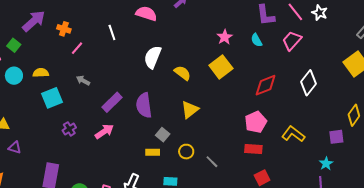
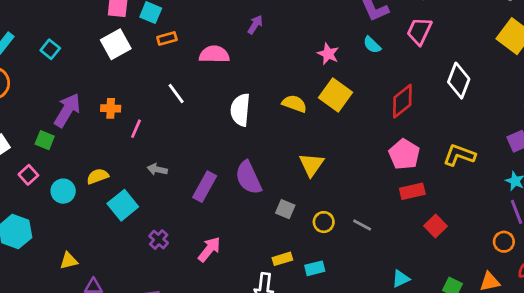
green square: (14, 45) -> (45, 140), moved
yellow semicircle: (182, 73) -> (294, 104), moved
pink arrow: (104, 131) -> (209, 249), moved
yellow rectangle: (153, 152) -> (282, 259), moved

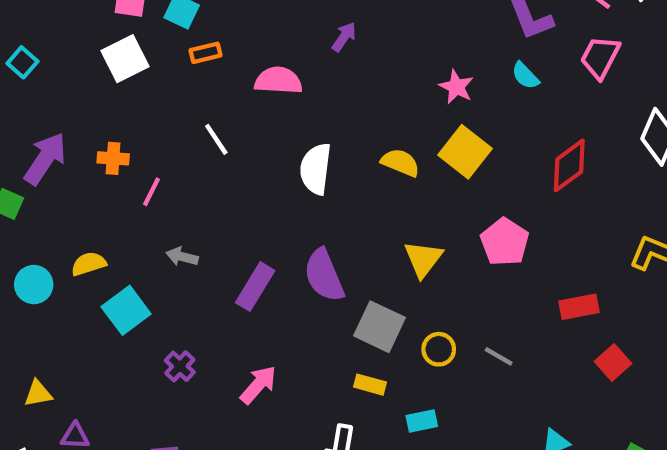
pink pentagon: (404, 154) -> (505, 242), moved
gray square: (285, 209) -> (380, 327), size x1.6
yellow rectangle: (282, 259) -> (370, 385), moved, turned 30

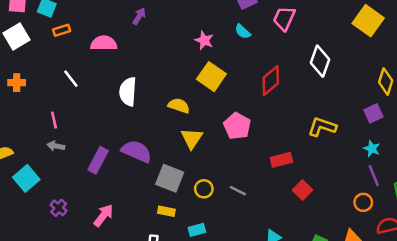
orange cross: (113, 158) -> (17, 83), moved
yellow semicircle: (400, 163) -> (179, 106), moved
pink line: (151, 192) -> (54, 120), moved, turned -35
purple semicircle: (324, 275) -> (137, 151), turned 140

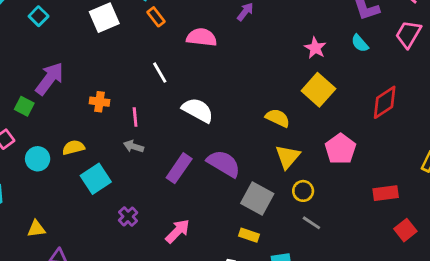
orange rectangle: (62, 30) -> (156, 17), turned 63
orange cross: (17, 83) -> (99, 102), moved
white semicircle: (128, 92) -> (198, 110), moved, turned 108
yellow circle: (204, 189) -> (303, 191), moved
gray line: (238, 191) -> (311, 223), moved

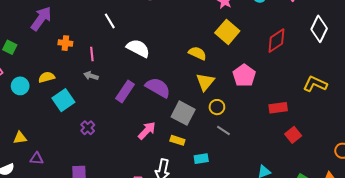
purple arrow: (50, 79) -> (41, 19), moved
pink arrow: (178, 231) -> (147, 131), moved

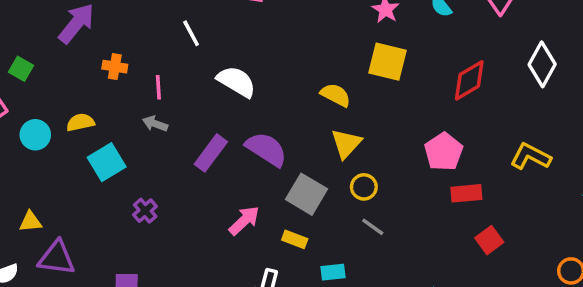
yellow square: (227, 32) -> (388, 62), turned -30
pink pentagon: (244, 75) -> (444, 152), moved
purple triangle: (37, 159) -> (57, 258), size x1.6

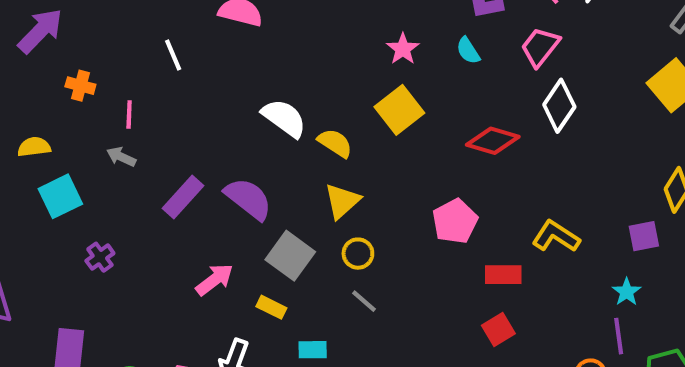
yellow square: (388, 62) -> (399, 110), turned 33
white diamond: (542, 64) -> (559, 106), moved
red diamond: (469, 80) -> (493, 141), turned 42
white semicircle: (236, 82) -> (284, 118), moved
red rectangle: (466, 193) -> (503, 275), moved

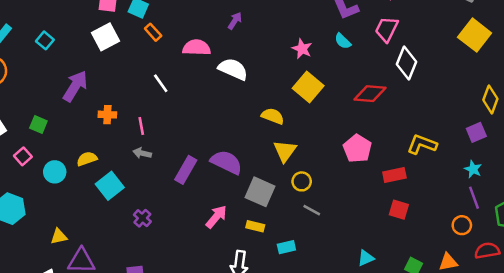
white semicircle: (284, 118) -> (233, 69), moved
red square: (498, 329) -> (399, 210), turned -30

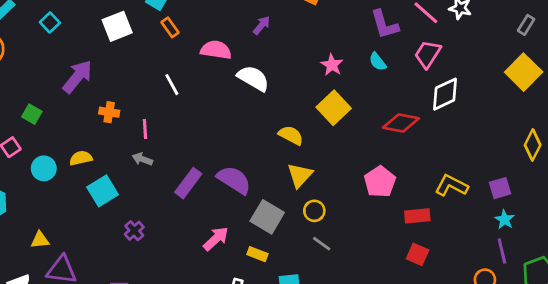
white diamond: (407, 63) -> (445, 94), turned 36
purple square: (476, 132) -> (500, 188), moved

